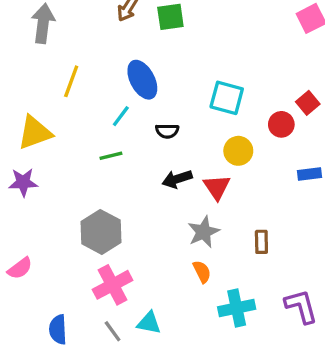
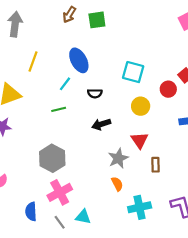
red triangle: (217, 187) -> (140, 140), moved
blue semicircle: (58, 330) -> (31, 212), moved

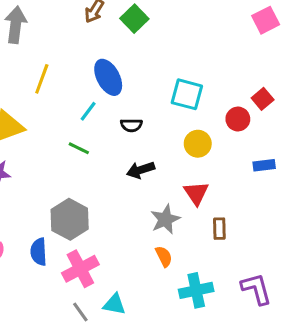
green square: (97, 20) -> (134, 19), turned -36
green line: (59, 109) -> (79, 148), turned 40
blue semicircle: (31, 212) -> (39, 252), moved

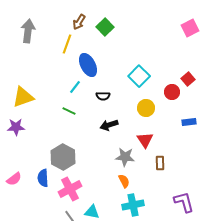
yellow line: (42, 79) -> (67, 44), moved
cyan square: (187, 94) -> (139, 76), turned 30
gray star: (165, 219) -> (125, 157), turned 30
cyan cross: (196, 290) -> (133, 205), moved

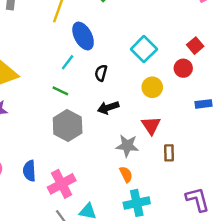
red square: (188, 79) -> (195, 46), moved
black semicircle: (103, 96) -> (101, 73), turned 104
gray hexagon: (63, 157) -> (68, 125), moved

